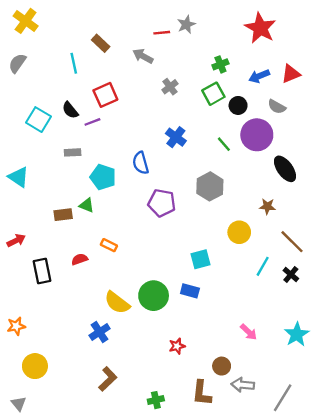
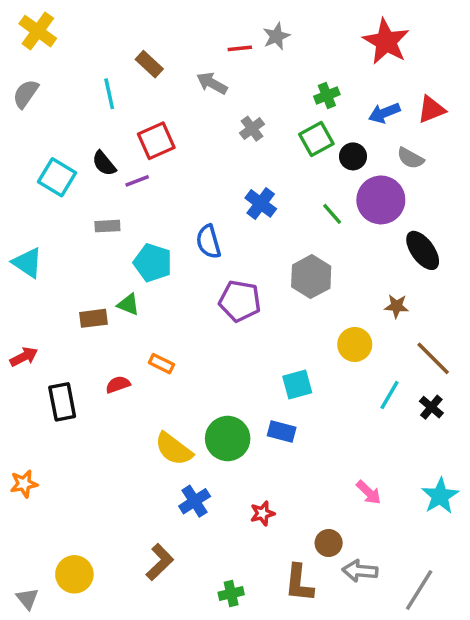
blue cross: (100, 332) -> (195, 501), moved
yellow circle: (35, 366) -> (74, 574), moved

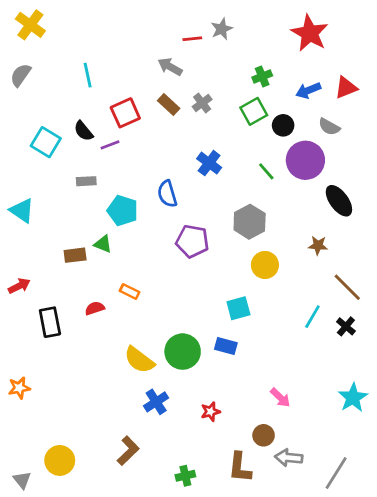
brown rectangle: (149, 64) -> (169, 104), moved
yellow circle: (355, 344) -> (265, 265), moved
pink arrow: (369, 492) -> (280, 398), moved

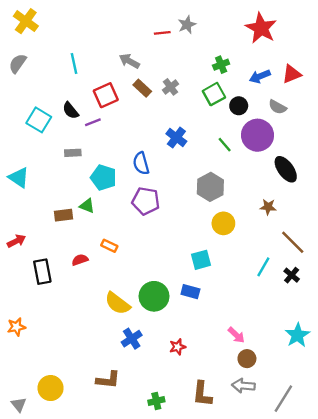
gray arrow: (170, 67) -> (129, 61), moved
purple pentagon: (192, 241) -> (146, 201), moved
brown circle: (264, 435) -> (247, 359), moved
brown L-shape: (128, 451) -> (108, 380), turned 50

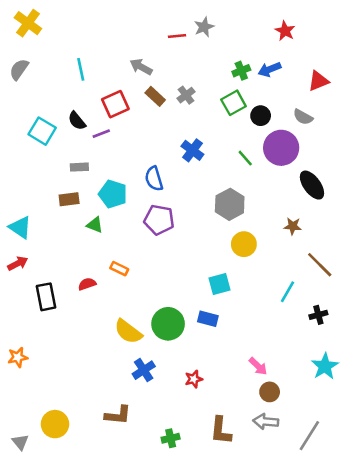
red star: (261, 28) -> (285, 31), size x0.6
blue arrow: (260, 76) -> (270, 69), moved
cyan triangle: (19, 178) -> (20, 227), moved
brown rectangle: (63, 215) -> (69, 199), moved
black cross: (292, 275) -> (318, 315), moved, turned 35

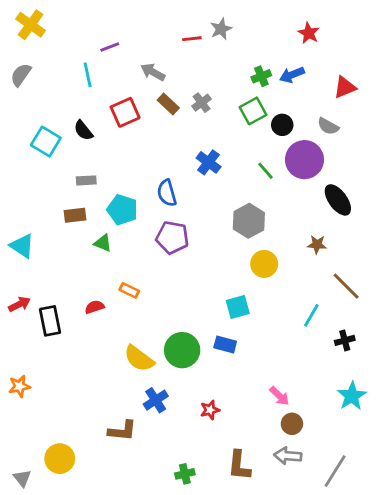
purple line: (101, 134) -> (110, 47), moved
red arrow: (18, 263) -> (19, 304), moved
brown L-shape: (118, 415) -> (122, 431), moved

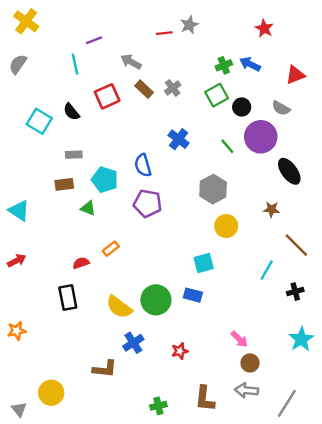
blue arrow: (292, 75) -> (250, 64), turned 48
orange rectangle: (129, 290) -> (111, 249), turned -63
black rectangle: (50, 321) -> (68, 297), moved

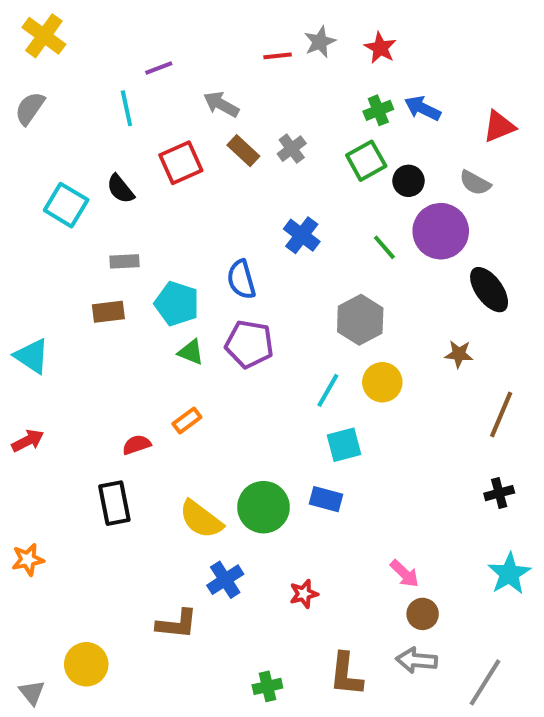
red star: (264, 28) -> (380, 48), moved
green triangle: (88, 208) -> (191, 352), moved
brown line: (296, 245) -> (501, 415), turned 68
cyan line: (267, 270) -> (328, 390), moved

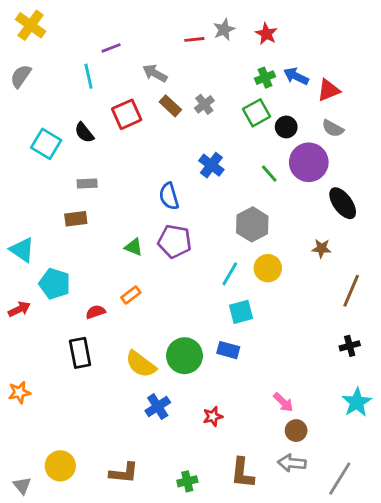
red triangle: (499, 126) -> (329, 90), moved
cyan pentagon: (177, 304) -> (55, 284), moved
brown L-shape: (177, 624) -> (124, 473), moved

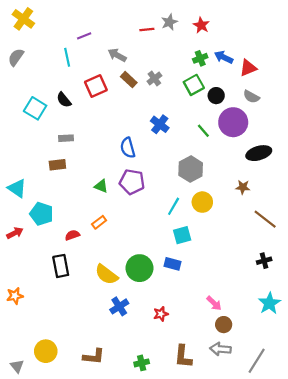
black ellipse: (343, 203) -> (259, 153), turned -70
brown line: (351, 291) -> (265, 219), turned -75

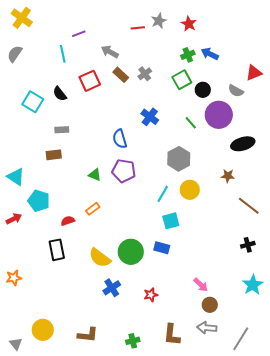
red triangle: (248, 68) -> (254, 73), moved

